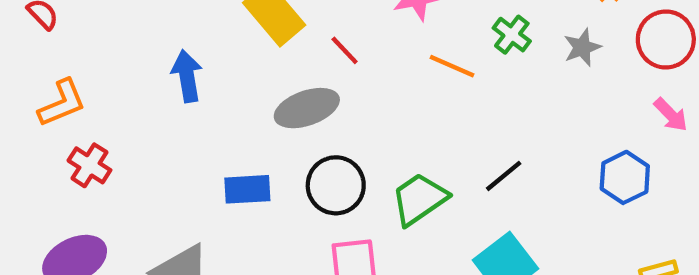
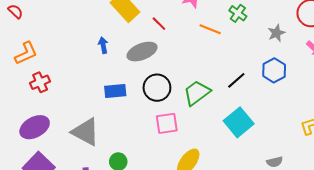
gray star: (582, 47) -> (276, 33), moved
blue arrow: (187, 76) -> (103, 45), moved, size x0.7
red cross: (89, 165) -> (40, 82), turned 36
blue hexagon: (625, 177) -> (274, 70), moved

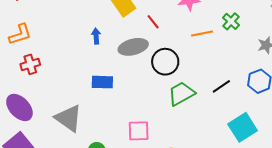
orange line: (210, 29) -> (202, 34), turned -40
black circle: (157, 88) -> (165, 62), moved
cyan square: (239, 122) -> (243, 127), moved
pink square: (167, 123) -> (139, 131), moved
purple ellipse: (35, 127) -> (19, 107), turned 68

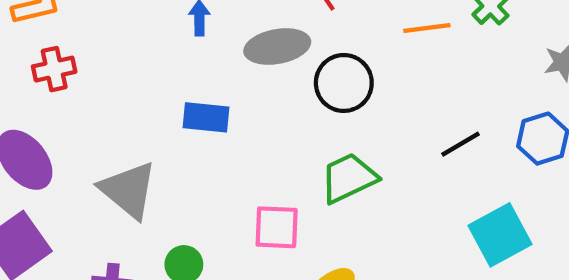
green trapezoid: (181, 94) -> (349, 178), moved

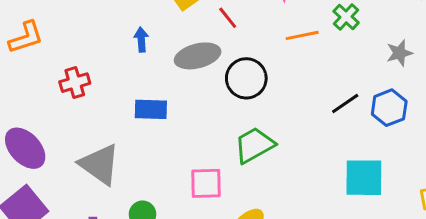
red cross: (54, 69) -> (75, 83), moved
black line: (461, 144) -> (345, 103), moved
cyan square: (500, 235) -> (364, 178), turned 33

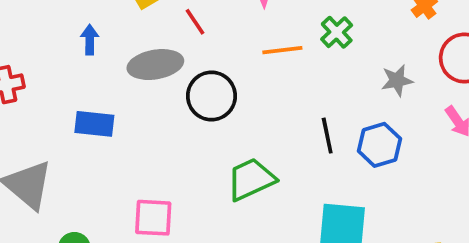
black line: (345, 103) -> (327, 136), turned -72
green trapezoid: (254, 145) -> (251, 179), moved

